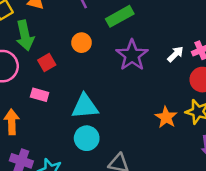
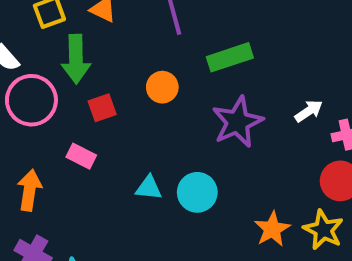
white arrow: (175, 54) -> (309, 111), moved
cyan triangle: (85, 106) -> (149, 188), size x0.6
cyan circle: (87, 138) -> (197, 192), moved

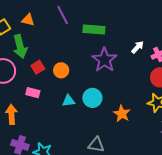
green rectangle: (230, 57) -> (94, 30), turned 35
orange circle: (162, 87) -> (61, 70), moved
orange star: (272, 229) -> (122, 114), moved

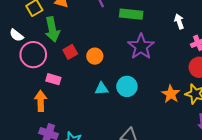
white arrow: (138, 47) -> (179, 21), moved, turned -64
pink rectangle: (33, 93) -> (53, 79), moved
orange star: (122, 114) -> (171, 94), moved

